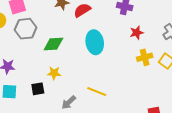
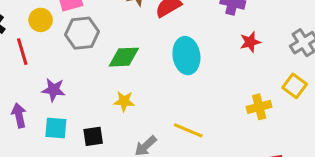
yellow cross: (145, 57) -> (259, 107), moved
black square: (38, 89) -> (93, 136), moved

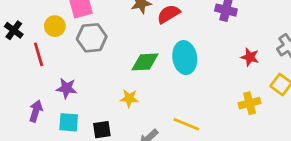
red star: (250, 42) -> (250, 57), moved, turned 30
green diamond: (124, 57) -> (145, 62), moved
purple arrow: (19, 115) -> (36, 111), turned 30

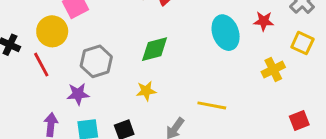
yellow circle: (55, 26) -> (52, 31), size x1.4
gray hexagon: (92, 38) -> (96, 61), moved
cyan ellipse: (185, 58) -> (226, 33), moved

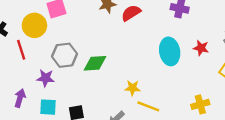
green diamond: (155, 49) -> (95, 63), moved
yellow cross: (273, 70) -> (200, 104), moved
yellow star: (146, 91) -> (132, 88), moved

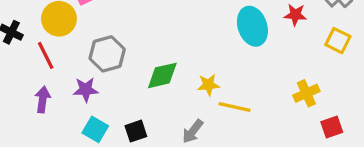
green diamond: (95, 63) -> (162, 75), moved
purple arrow: (20, 98) -> (43, 99), moved
cyan square: (48, 107) -> (95, 129), turned 36

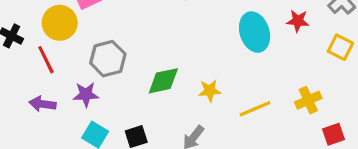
purple arrow: (43, 99) -> (42, 104), turned -90
yellow line: (234, 107) -> (255, 109), moved, turned -36

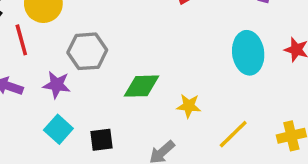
yellow line: (255, 109) -> (233, 134), turned -32

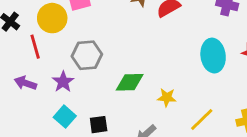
purple star: (57, 85) -> (63, 82), turned 30

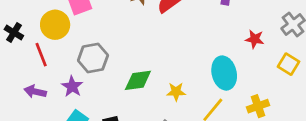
cyan ellipse: (213, 56) -> (224, 73), moved

